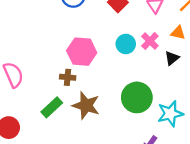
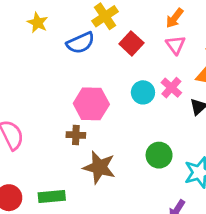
green circle: (137, 97) -> (159, 155), size x0.7
green rectangle: (52, 107) -> (52, 196), moved, turned 40

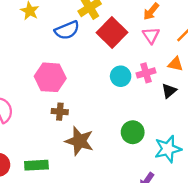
red square: (131, 43) -> (112, 32), size x1.4
pink cross: (171, 88) -> (146, 73), turned 30
pink hexagon: (91, 104) -> (50, 77), moved

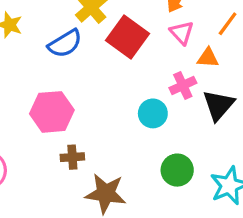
orange triangle: (175, 64) -> (208, 58), moved
cyan circle: (121, 76) -> (153, 113), moved
black triangle: (169, 91) -> (219, 105), size x1.5

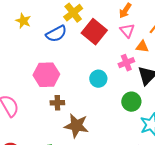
cyan circle: (153, 113) -> (98, 79), moved
green circle: (177, 170) -> (131, 102), moved

